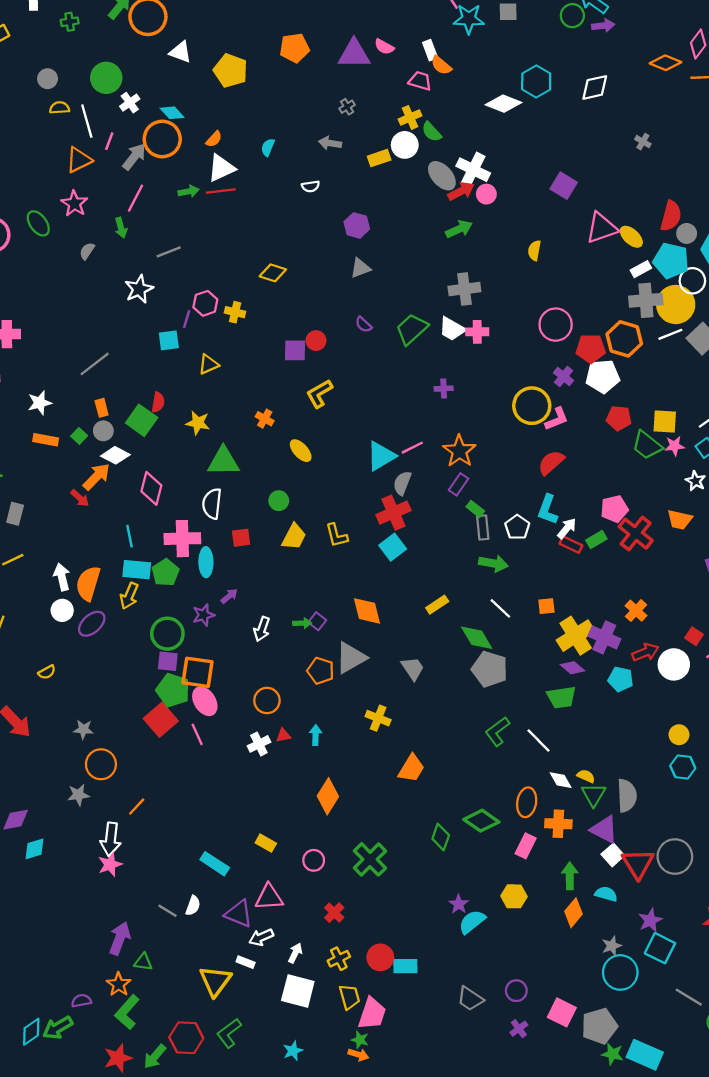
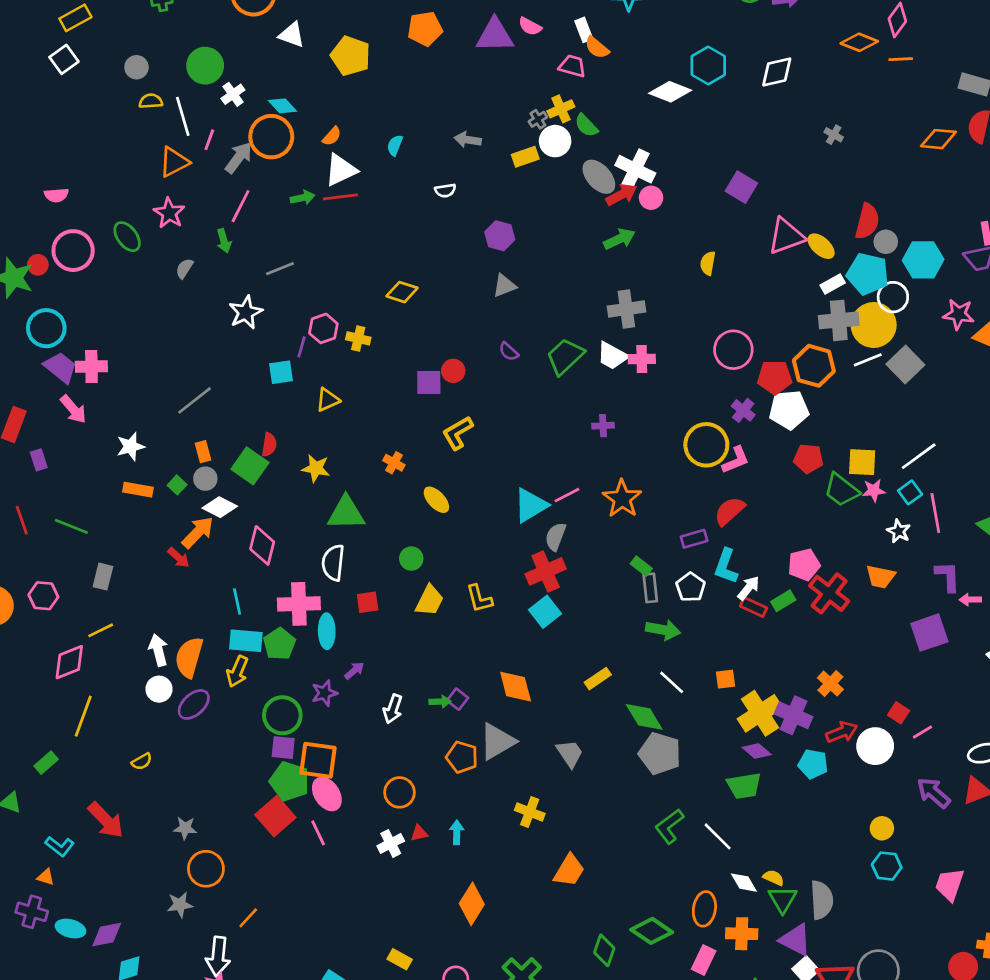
gray cross: (347, 107) -> (538, 119), moved
purple rectangle: (459, 484) -> (694, 539), moved, turned 40

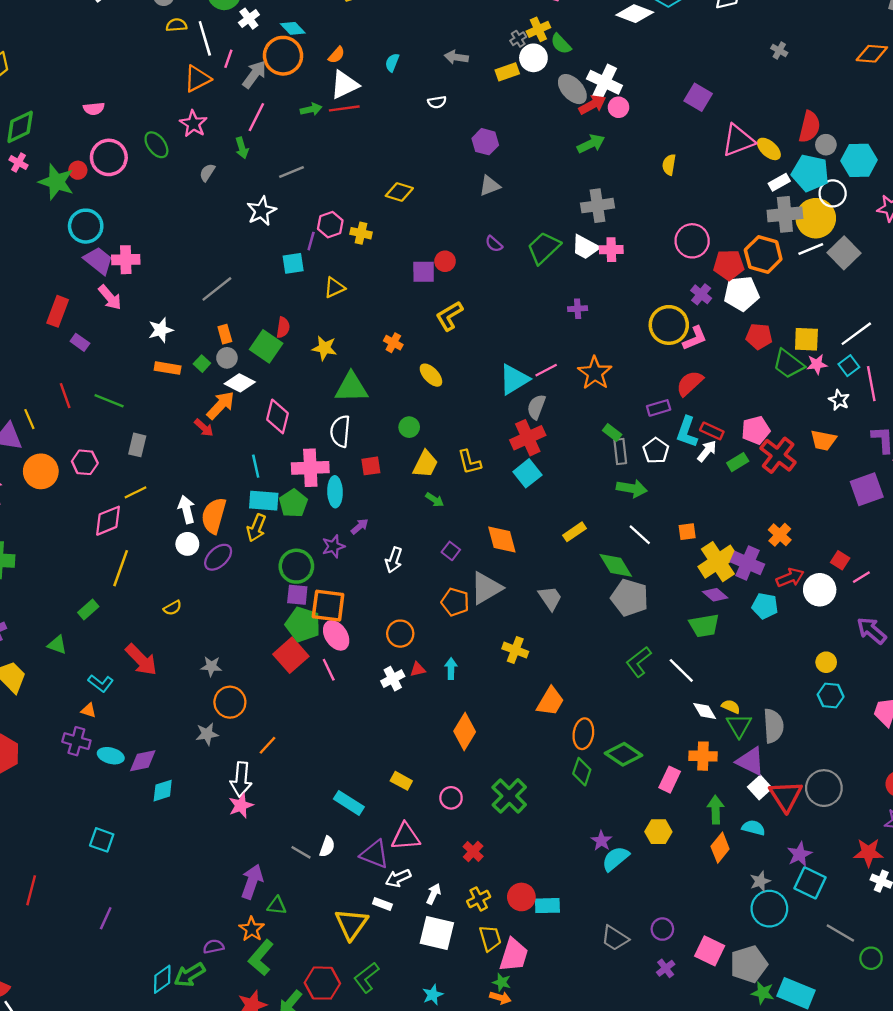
purple rectangle: (39, 460) -> (80, 342), turned -36
red rectangle: (754, 607) -> (712, 431), moved
green arrow: (440, 702) -> (435, 500), moved, turned 36
orange ellipse: (704, 909) -> (583, 734), moved

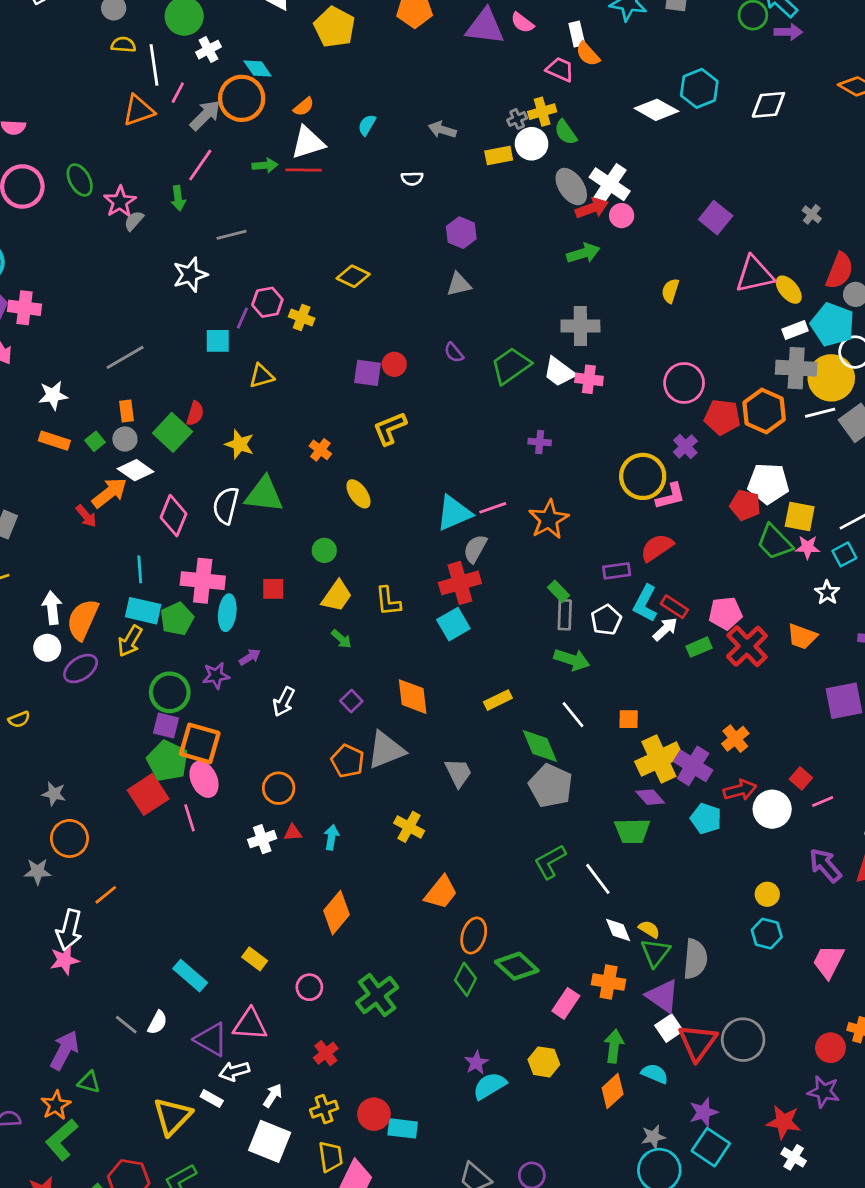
gray cross: (779, 50) -> (812, 214), moved
pink star: (193, 124) -> (120, 202), moved
white pentagon: (742, 294) -> (768, 483), moved
white semicircle: (340, 431) -> (226, 505), moved

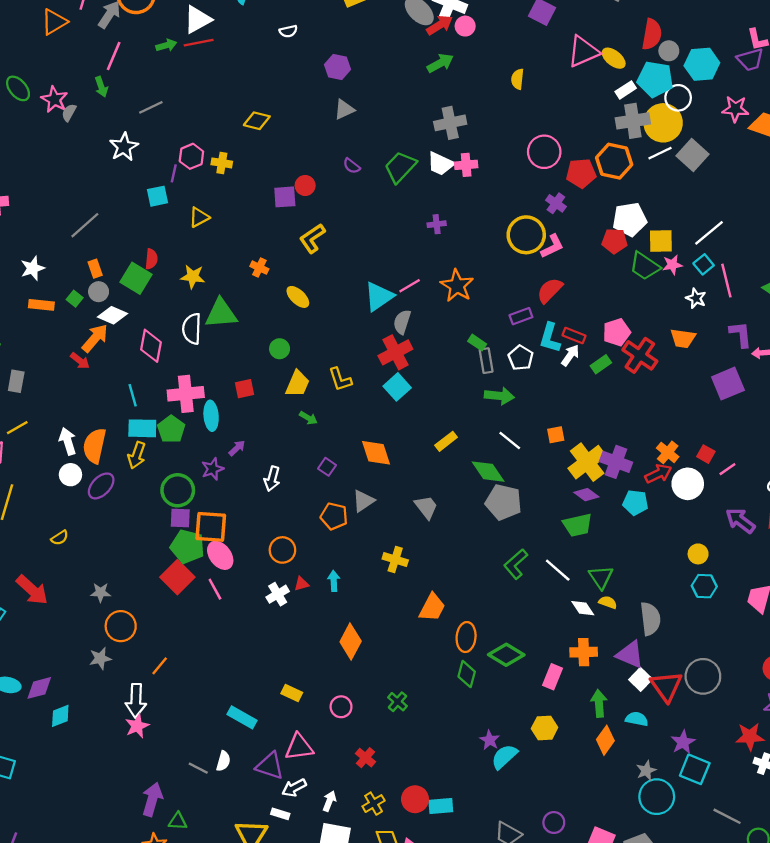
orange cross: (735, 739) -> (668, 452), moved
gray triangle: (386, 750) -> (363, 501), size x0.7
green triangle: (655, 953) -> (601, 577), moved
green cross: (377, 995) -> (397, 702), size x0.6

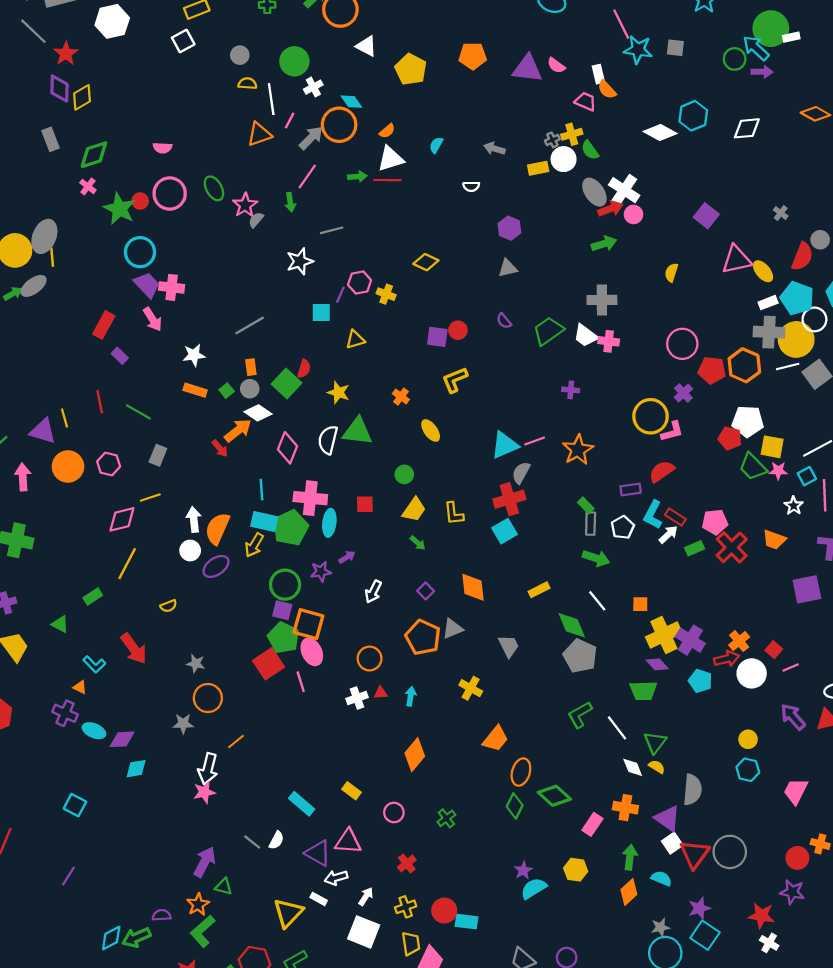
gray circle: (669, 51) -> (820, 240), moved
green pentagon: (171, 429) -> (291, 528), size x1.4
orange pentagon: (334, 516) -> (423, 637), size x1.4

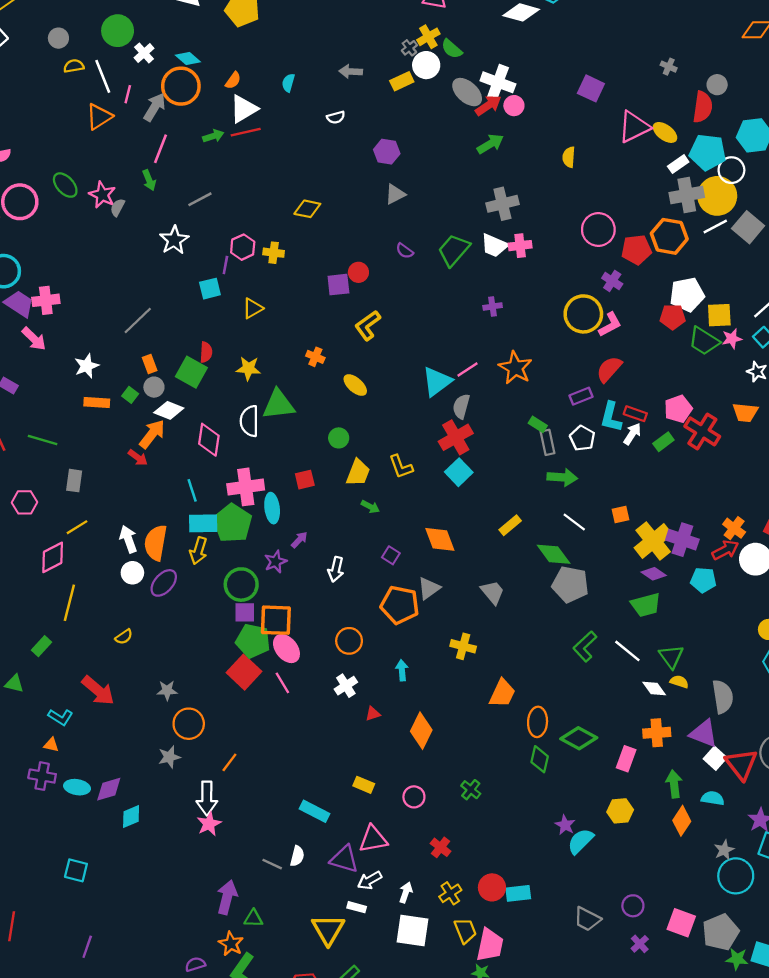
red triangle: (381, 693) -> (373, 714), moved

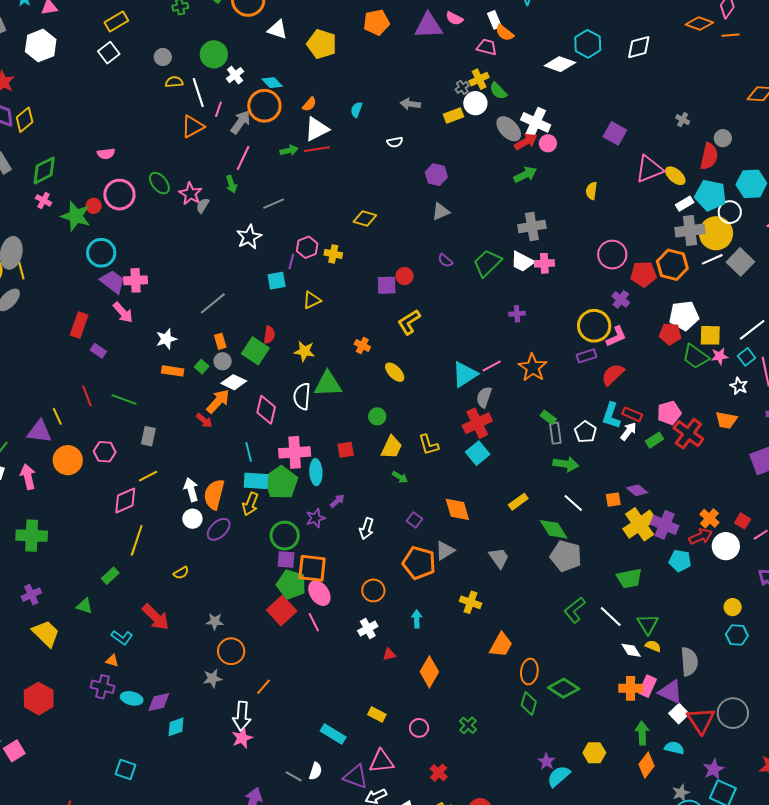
purple rectangle: (581, 396) -> (586, 356), moved
purple diamond: (654, 574) -> (637, 490), moved
pink rectangle: (626, 759) -> (648, 686), moved

